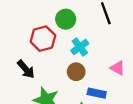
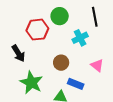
cyan cross: (80, 47) -> (80, 38), moved

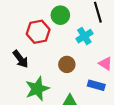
green star: (31, 83) -> (37, 89), turned 30
blue rectangle: (76, 84) -> (96, 85), moved

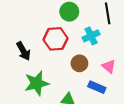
red hexagon: (38, 32) -> (56, 39), moved
brown circle: (67, 64) -> (79, 63), moved

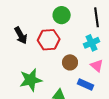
cyan cross: (91, 36) -> (91, 43), moved
black arrow: (23, 51) -> (21, 35), moved

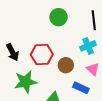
black arrow: (21, 35) -> (13, 52), moved
red hexagon: (49, 40) -> (42, 55), moved

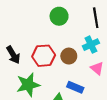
brown circle: (66, 65) -> (69, 56), moved
blue rectangle: (81, 88) -> (75, 87), moved

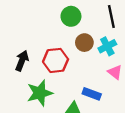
black arrow: (13, 55) -> (22, 61), turned -126
brown circle: (69, 56) -> (84, 43), moved

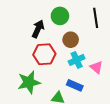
cyan cross: (107, 46) -> (77, 60), moved
black arrow: (22, 61) -> (38, 29), moved

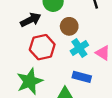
black arrow: (38, 29) -> (31, 20), turned 48

